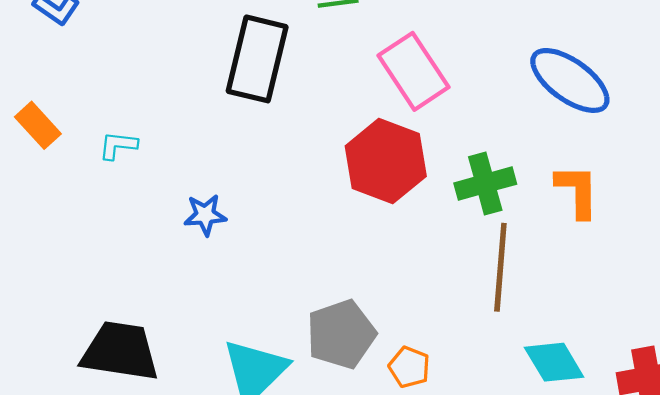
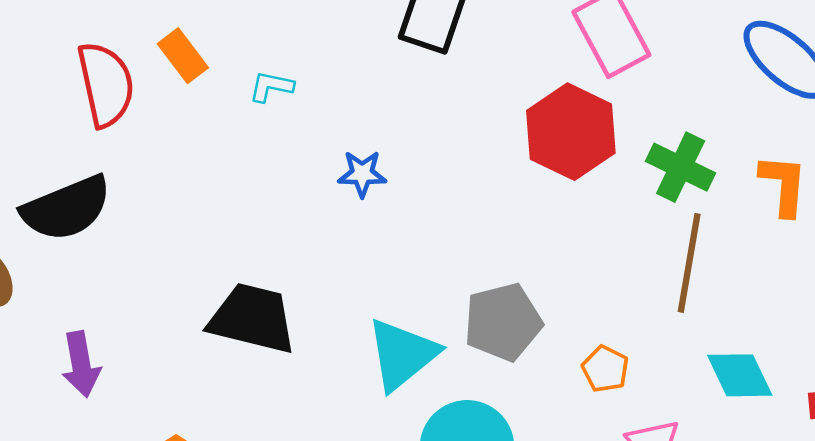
green cross: (485, 184) -> (681, 167), turned 36
orange pentagon: (409, 367) -> (605, 369), moved

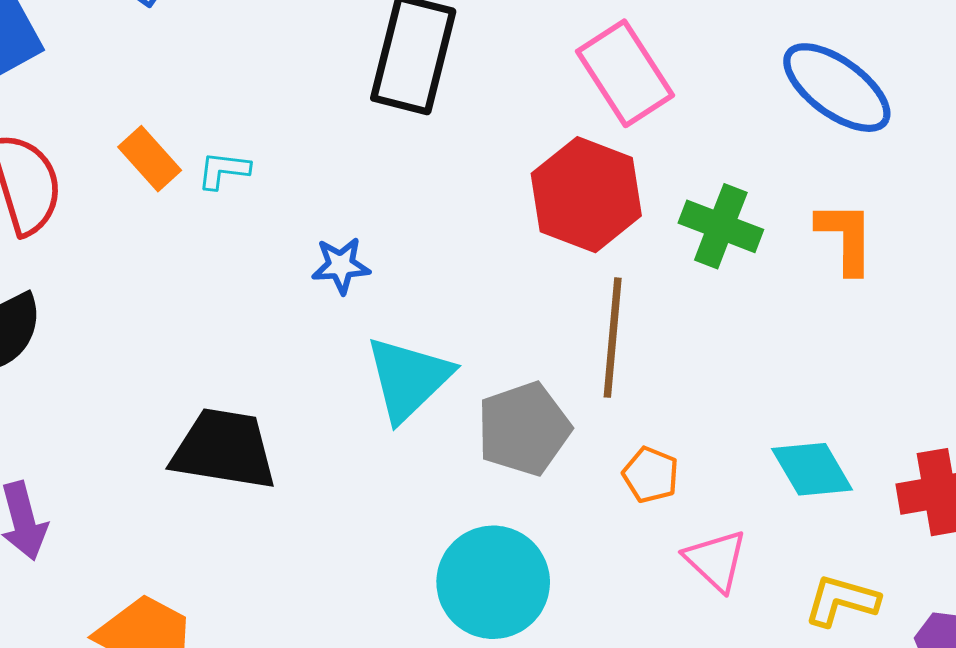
orange rectangle: (183, 56) -> (150, 159), moved
brown line: (689, 263) -> (613, 338), moved
cyan triangle: (402, 354) -> (408, 379), moved

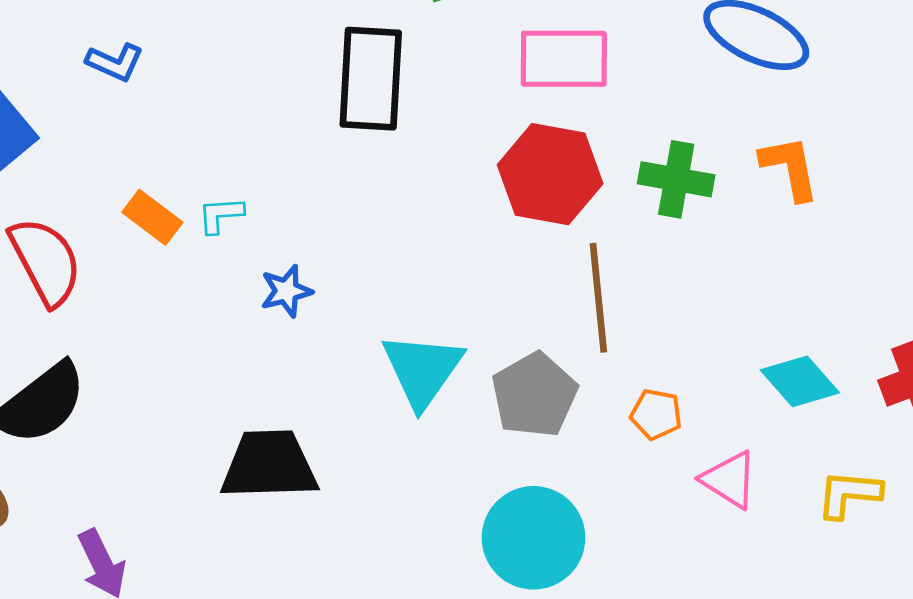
pink rectangle: (625, 73) -> (564, 59), turned -46
blue star: (341, 265) -> (286, 291), moved

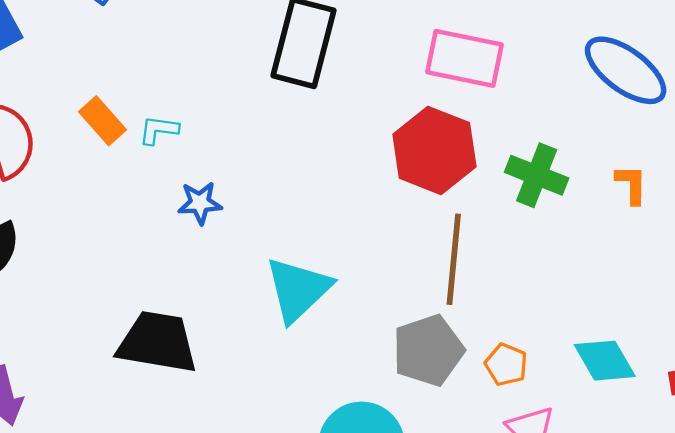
orange L-shape: (790, 168) -> (631, 184), size x0.7
gray pentagon: (534, 395) -> (428, 350), moved
orange pentagon: (656, 414) -> (506, 365), moved

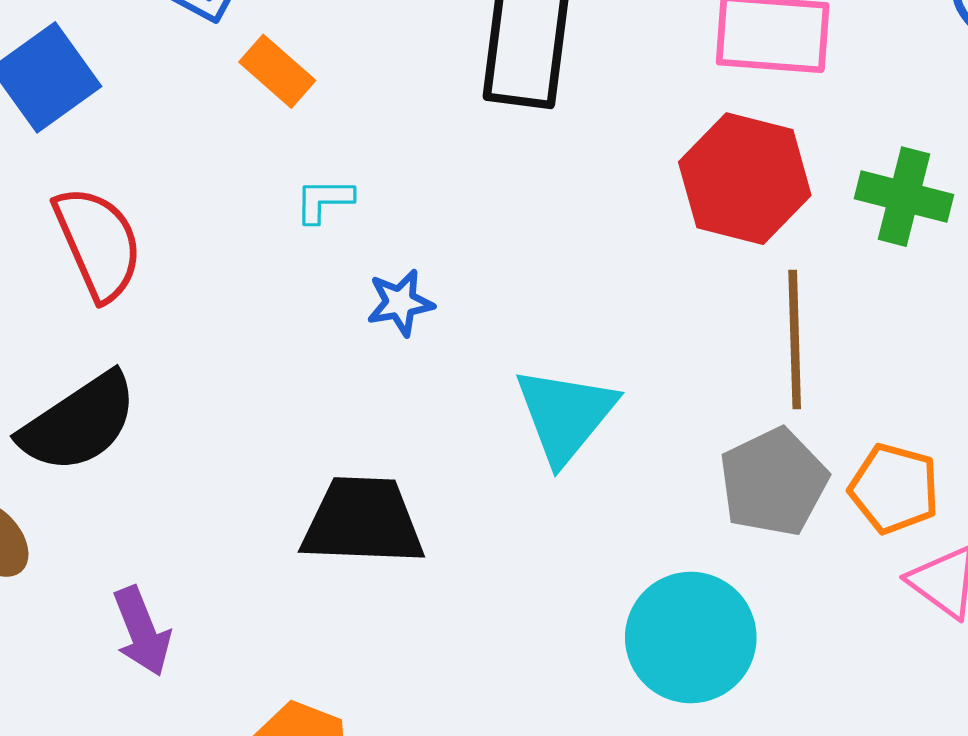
orange rectangle: (102, 121) -> (277, 71), moved
orange pentagon: (506, 365) -> (894, 489), size x1.4

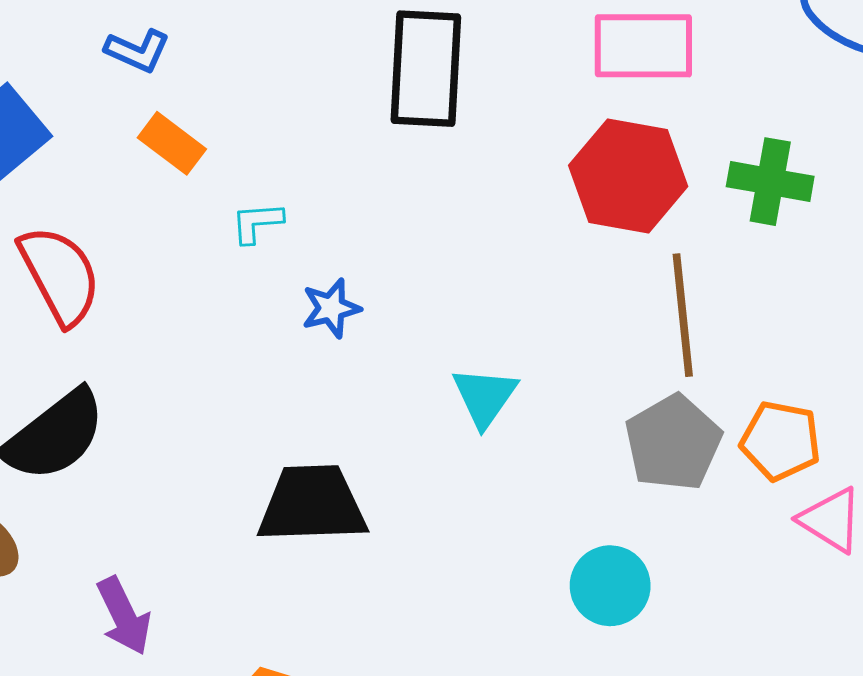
orange rectangle: (277, 71) -> (172, 143), moved
cyan triangle: (565, 415) -> (485, 397), size x0.7
cyan circle: (691, 638) -> (610, 586), size x0.7

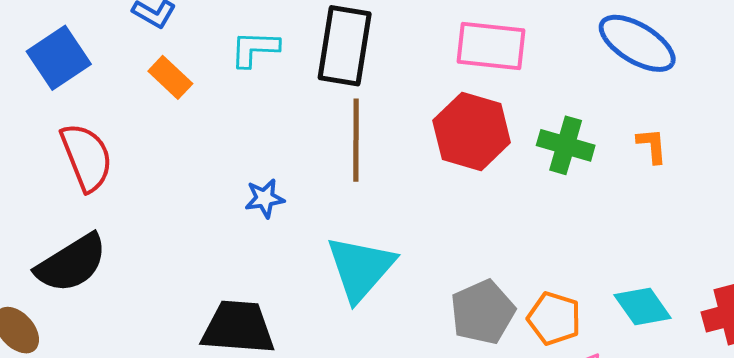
cyan L-shape: (257, 223) -> (255, 49), moved, size x1.4
brown line: (683, 315) -> (356, 140), moved
cyan triangle: (485, 397) -> (360, 268), size x1.6

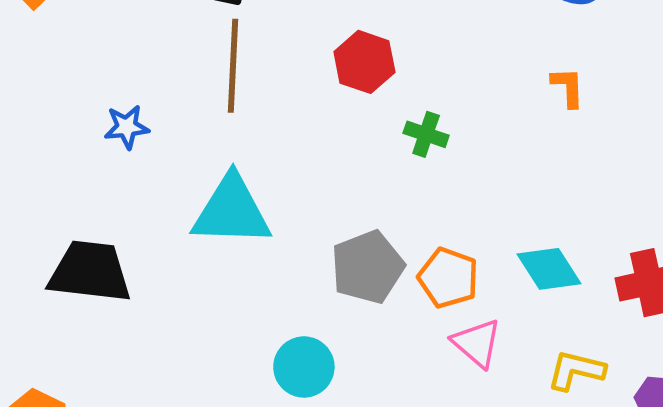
red hexagon: (472, 132) -> (364, 62), size x0.7
green cross: (566, 145) -> (426, 134), moved, size x0.7
cyan triangle: (360, 268) -> (232, 211), turned 48

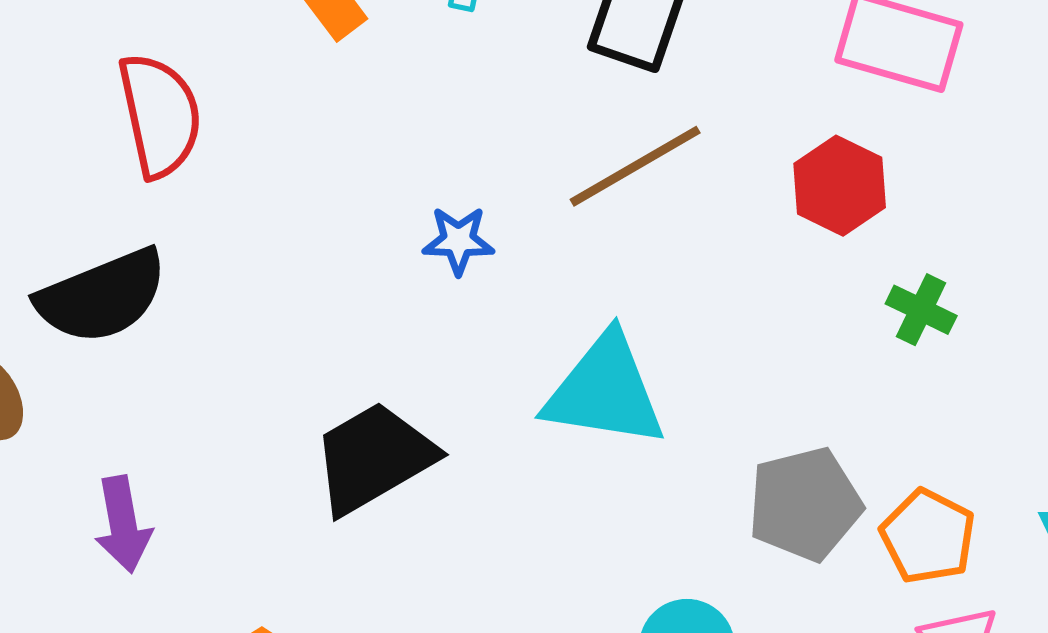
brown line: (233, 66) -> (635, 166), turned 50
black trapezoid: (90, 272) -> (374, 458), turned -44

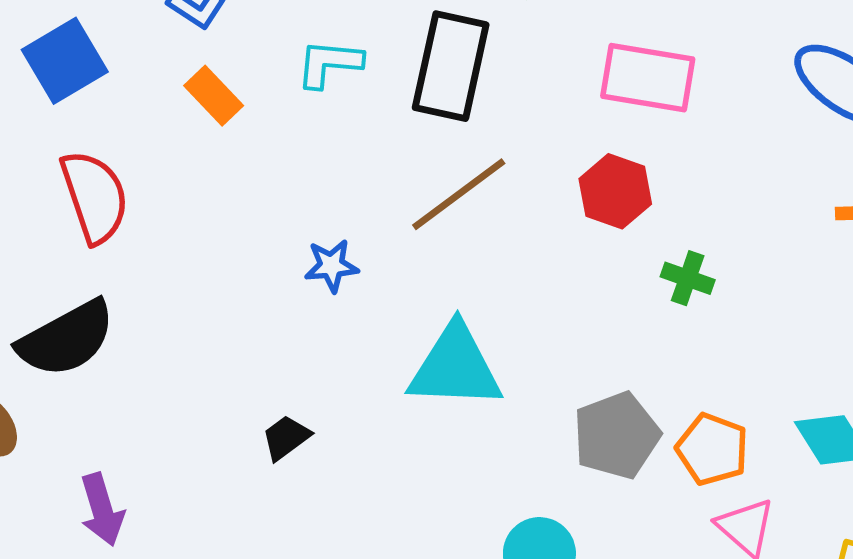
black trapezoid: (374, 458) -> (286, 438), size x0.5

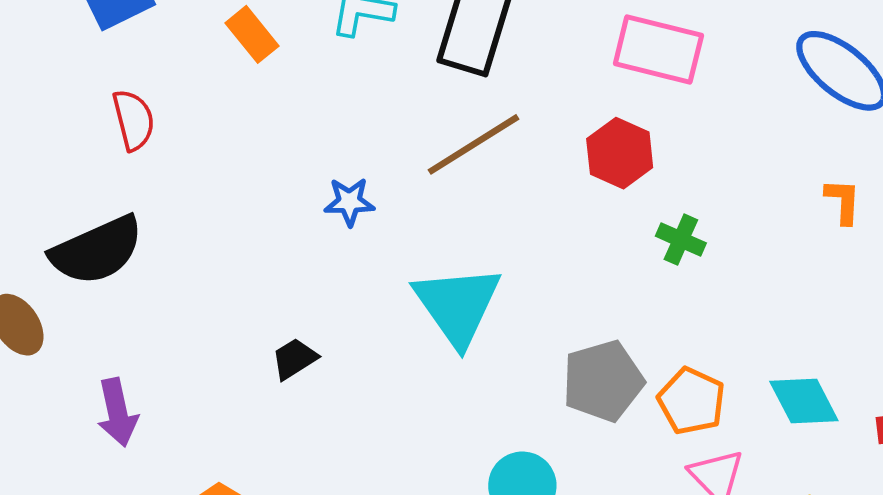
red semicircle: (95, 197) -> (134, 120), size x0.7
cyan triangle: (455, 367) -> (457, 305), turned 48

